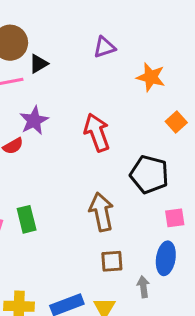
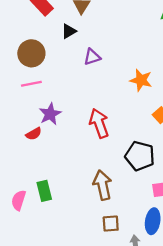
purple triangle: (104, 47) -> (92, 57), moved
black triangle: (39, 64) -> (69, 31), moved

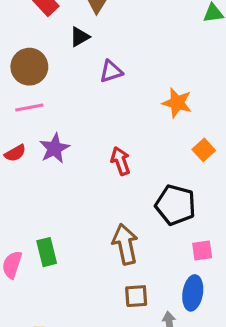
red arrow: (99, 123) -> (120, 161), size x0.7
red semicircle: (34, 134) -> (15, 153), moved

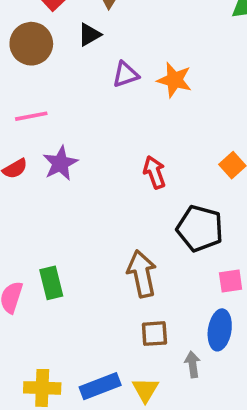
brown circle: (29, 67) -> (31, 44), moved
orange star: (177, 103) -> (174, 80), moved
red arrow: (120, 161) -> (154, 172), moved

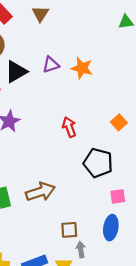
black triangle: (89, 35) -> (16, 72), moved, size x1.5
brown arrow: (142, 274) -> (40, 192), moved, turned 84
gray arrow: (193, 364) -> (81, 250), moved

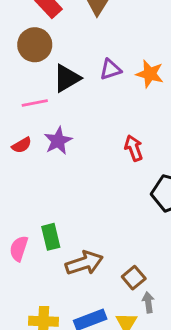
brown arrow: (40, 192) -> (84, 263), moved
brown square: (69, 230) -> (134, 278), turned -36

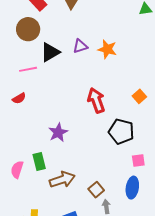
purple star: (58, 141) -> (58, 132), moved
red arrow: (134, 148) -> (96, 100), size x1.4

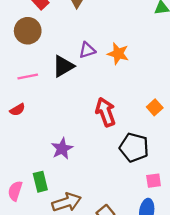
black triangle: (50, 52) -> (63, 66), moved

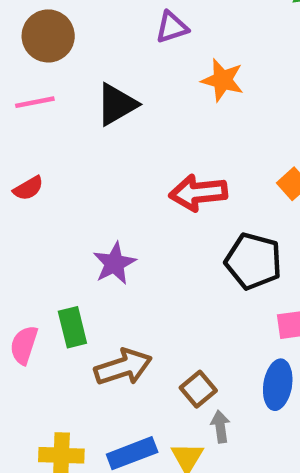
purple triangle: (87, 50) -> (172, 27), moved
pink line: (28, 76) -> (35, 102), moved
red arrow: (105, 112) -> (198, 193), turned -76

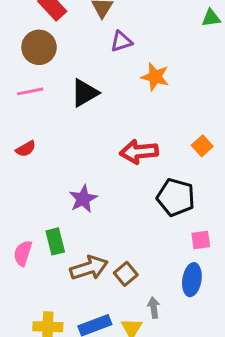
brown square: (198, 389) -> (126, 274), moved

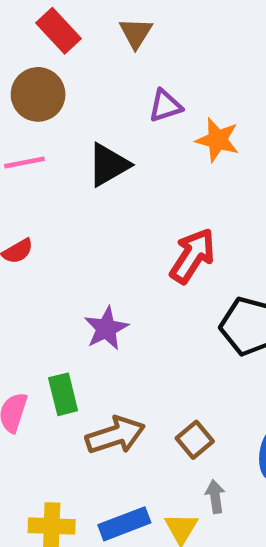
purple triangle: (121, 41) -> (165, 106), moved
red arrow: (139, 152) -> (193, 256), turned 129
brown square: (126, 274) -> (195, 440), moved

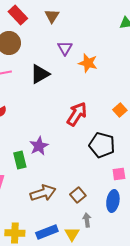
purple triangle: (165, 106) -> (65, 48), turned -42
green rectangle: (63, 394) -> (20, 160), moved

